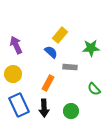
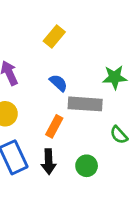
yellow rectangle: (60, 35) -> (54, 37), moved
gray rectangle: (70, 67) -> (85, 104), size x1.6

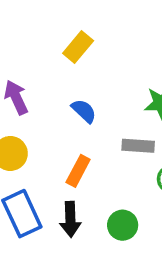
gray rectangle: (85, 104) -> (138, 146), moved, size x0.7

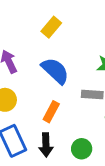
blue semicircle: (84, 111) -> (55, 71), size x1.6

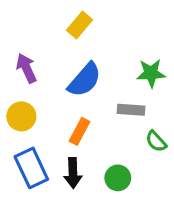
blue semicircle: (55, 71) -> (85, 80), turned 88

